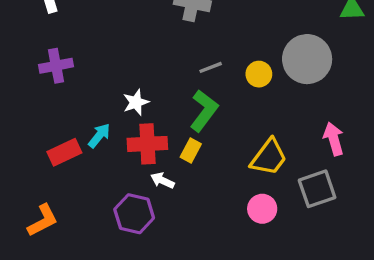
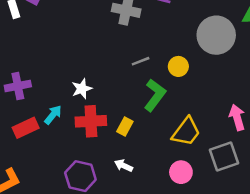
gray circle: (307, 59) -> (216, 35), moved
purple cross: (56, 66) -> (18, 86), moved
green L-shape: (204, 111) -> (155, 95), moved
white arrow: (162, 180) -> (124, 166), moved

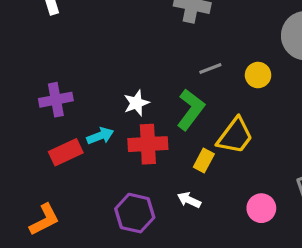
green L-shape: (155, 95) -> (191, 110), moved
cyan arrow: (53, 115) -> (100, 136), turned 30
yellow rectangle: (125, 126) -> (204, 161), moved
yellow trapezoid: (186, 132) -> (235, 136), moved

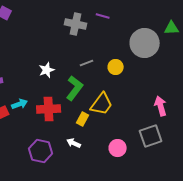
white star: (136, 103) -> (47, 70), moved

